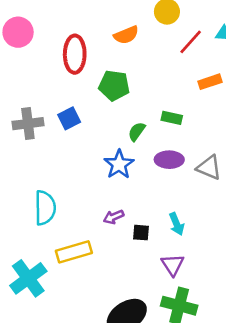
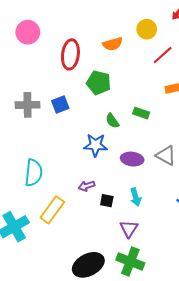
green semicircle: (137, 132) -> (112, 121), turned -77
purple ellipse: (169, 160) -> (132, 159), moved
blue star: (119, 164) -> (95, 145), turned 30
yellow rectangle: (74, 252) -> (52, 210), turned -44

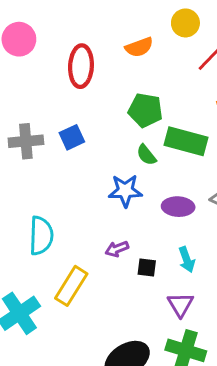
green pentagon: (99, 83) -> (145, 110), moved
green rectangle: (141, 113) -> (186, 141), size x1.8

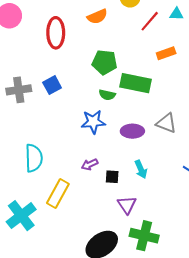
green semicircle: (146, 155) -> (107, 95), turned -35
purple triangle: (180, 305) -> (127, 205), moved

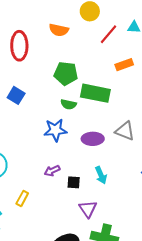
orange semicircle: (97, 16) -> (59, 30), turned 36
blue square: (52, 85) -> (16, 95), turned -30
yellow rectangle: (58, 193) -> (22, 198), size x0.6

